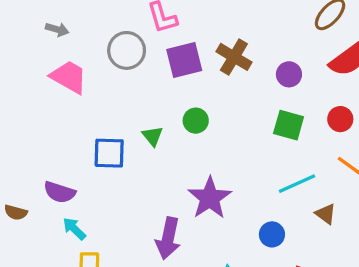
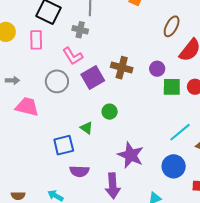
green square: (289, 125) -> (172, 87), moved
purple semicircle: (60, 192) -> (79, 171), moved
blue circle: (272, 234) -> (174, 166), size x1.5

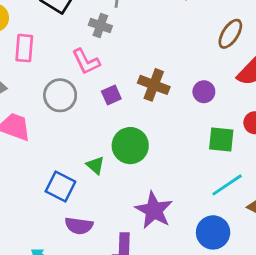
pink rectangle: (36, 40) -> (24, 48), moved
purple square: (93, 78) -> (111, 95), size x0.6
green square: (172, 87) -> (221, 140), moved
green circle: (110, 112) -> (130, 146), size x1.6
blue square: (64, 145) -> (60, 186), turned 35

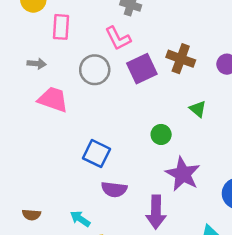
purple square: (111, 95) -> (142, 69), size x1.6
green circle: (130, 146) -> (161, 134), moved, size x0.6
green triangle: (95, 165) -> (198, 109), moved

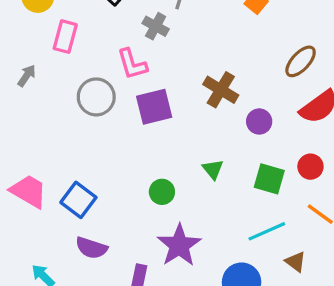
brown cross: (181, 59) -> (221, 90), moved
gray arrow: (37, 64) -> (27, 76), turned -72
pink trapezoid: (53, 99) -> (29, 191), moved

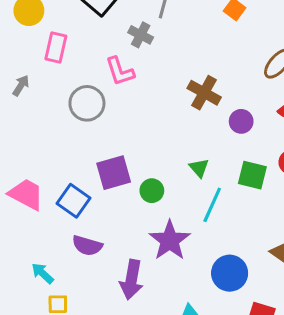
purple square: (154, 107) -> (114, 173), moved
cyan line: (267, 231) -> (212, 205), moved, turned -40

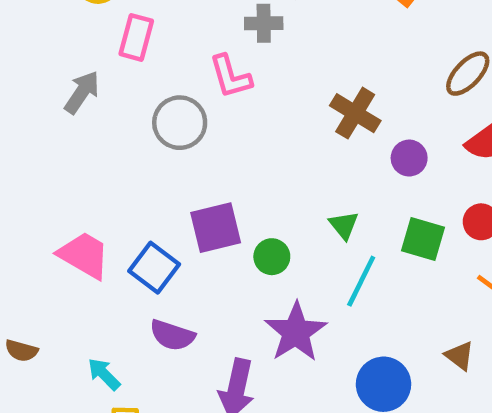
gray cross: (141, 35) -> (264, 23), turned -30
gray arrow: (21, 85) -> (82, 92), size x1.4

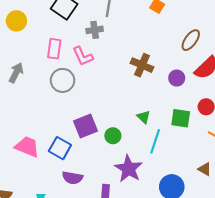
pink rectangle: (136, 37) -> (54, 49), moved
purple circle: (409, 158) -> (177, 78), moved

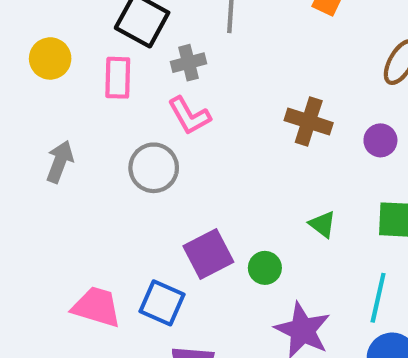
gray cross: (95, 30) -> (189, 63), moved
pink rectangle: (54, 49) -> (118, 78), moved
cyan line: (155, 141) -> (378, 298), moved

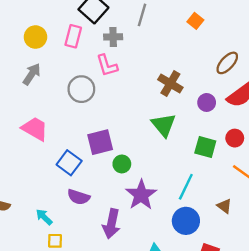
yellow circle: (50, 58) -> (35, 37), moved
green triangle: (322, 224) -> (164, 125), moved, size x1.6
green circle: (265, 268) -> (122, 164), moved
pink trapezoid: (97, 307) -> (35, 129), moved

